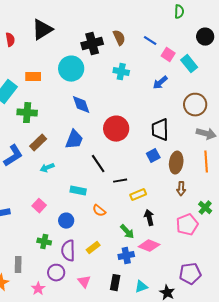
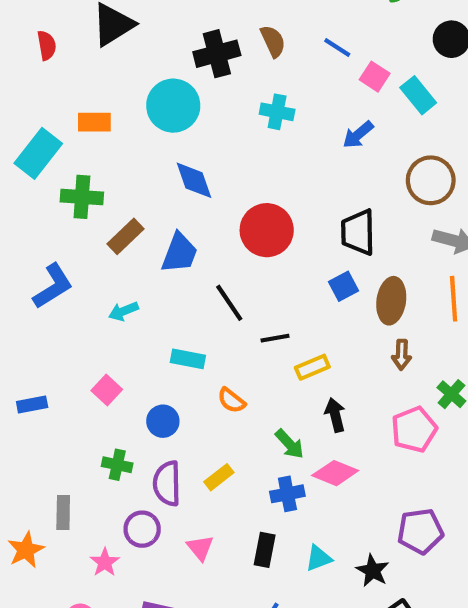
brown rectangle: (38, 143) -> (126, 236), moved

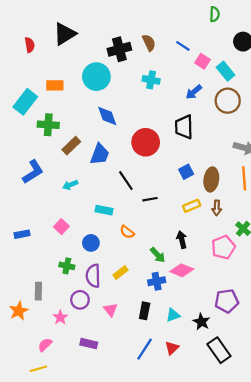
brown circle: (431, 180) -> (228, 101), moved
black trapezoid: (358, 232) -> (184, 127), moved
yellow rectangle: (312, 367) -> (192, 206), moved

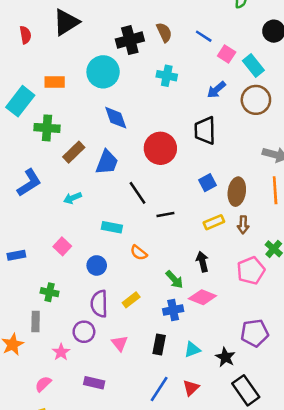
green cross: (67, 266) -> (50, 292), moved

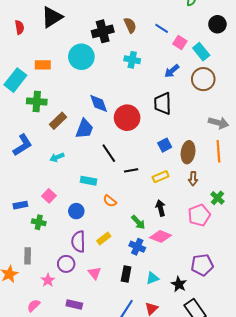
blue diamond: (116, 118) -> (99, 103), moved
yellow rectangle: (214, 222) -> (161, 177), moved
blue rectangle: (16, 255) -> (20, 205), moved
green cross: (50, 292) -> (39, 222), moved
blue cross: (173, 310) -> (137, 247), turned 35

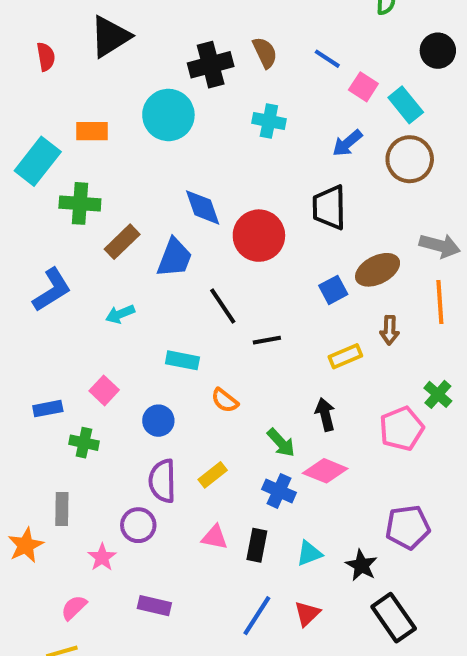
brown ellipse: (188, 152) -> (378, 270), moved, turned 55
yellow rectangle: (161, 177) -> (345, 356), moved
brown arrow: (193, 179) -> (390, 330), moved
pink triangle: (95, 273) -> (215, 537), moved, turned -40

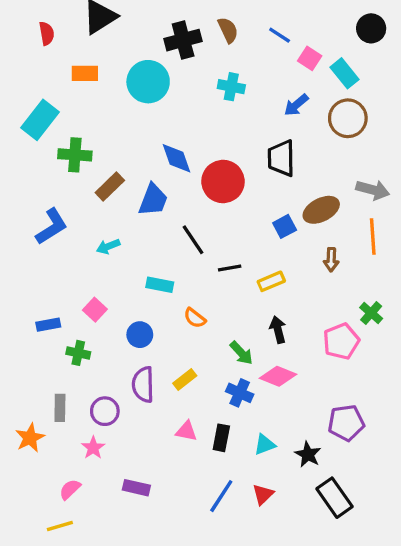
orange rectangle: (92, 131) -> (85, 73), moved
yellow rectangle: (345, 356) -> (271, 281), moved
purple circle: (138, 525) -> (105, 411), moved

